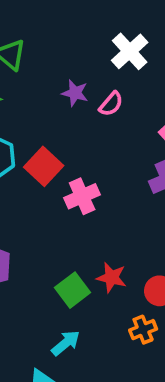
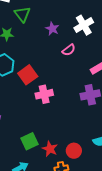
purple star: (75, 93) -> (52, 29), moved
red star: (111, 278) -> (50, 149), moved

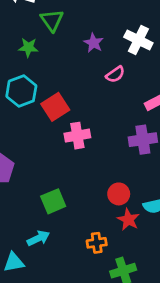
white cross: (84, 25) -> (138, 40), turned -36
red star: (50, 149) -> (128, 220), moved
red circle: (74, 151) -> (119, 194), moved

